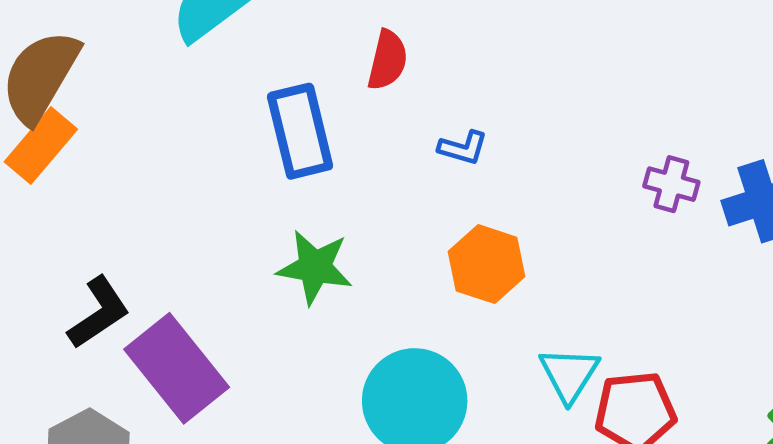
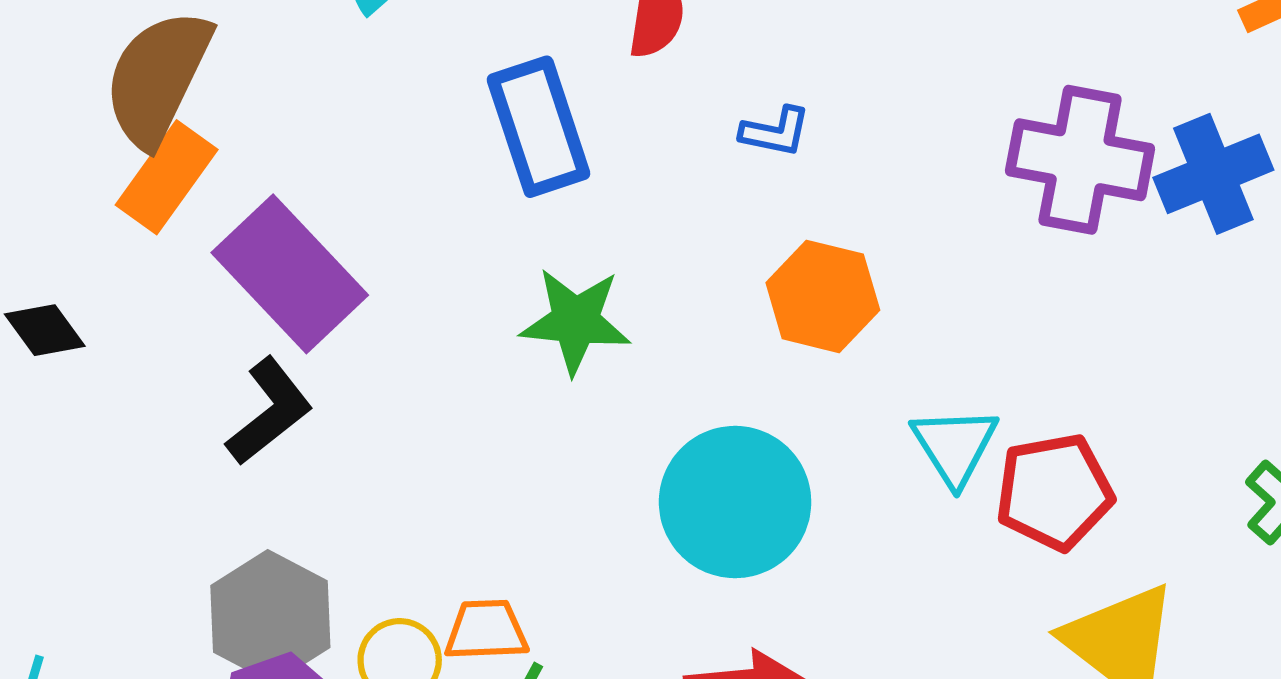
purple cross: (671, 184) -> (1080, 160), size x1.8
purple rectangle: (177, 368) -> (290, 274), moved

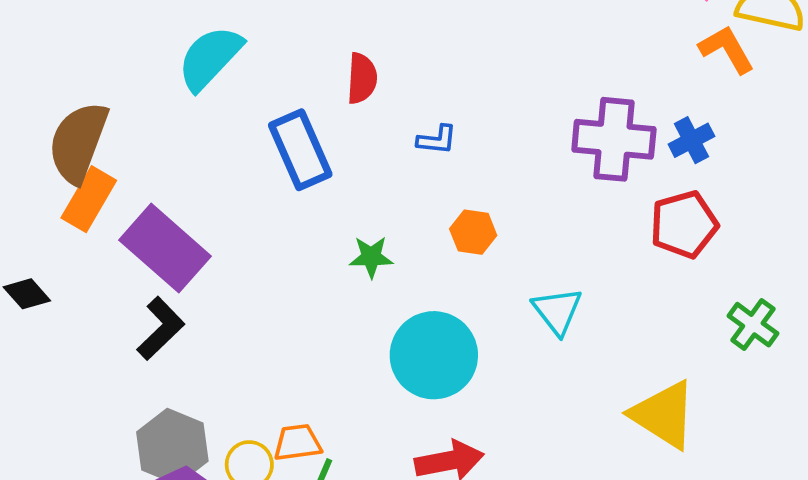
blue cross: (1213, 174) -> (691, 140), size x0.7
orange hexagon: (823, 296) -> (473, 232), size x0.7
green star: (576, 321) -> (371, 257), moved, size x0.7
red pentagon: (1054, 492) -> (684, 225), moved

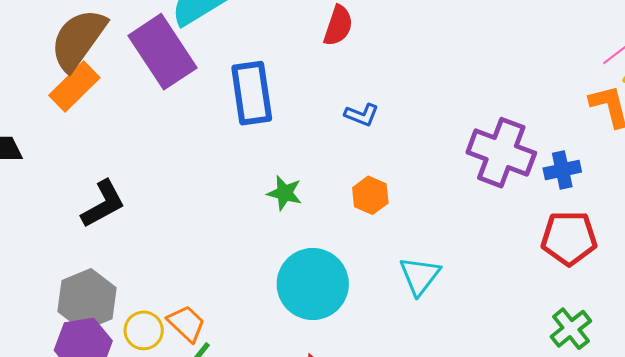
red semicircle: (362, 78) -> (338, 26), moved
red pentagon: (684, 225) -> (569, 238), moved
purple rectangle: (165, 248) -> (162, 52), moved
orange trapezoid: (297, 443) -> (186, 323), turned 36

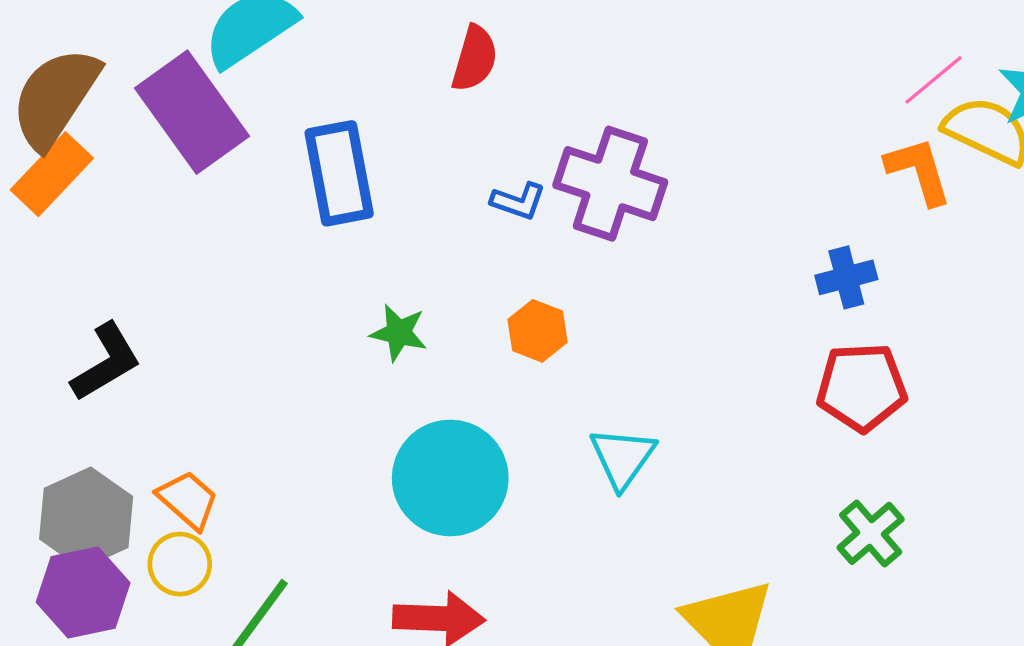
purple cross: (501, 153) -> (610, 184), moved
orange trapezoid: (186, 323) -> (188, 500), moved

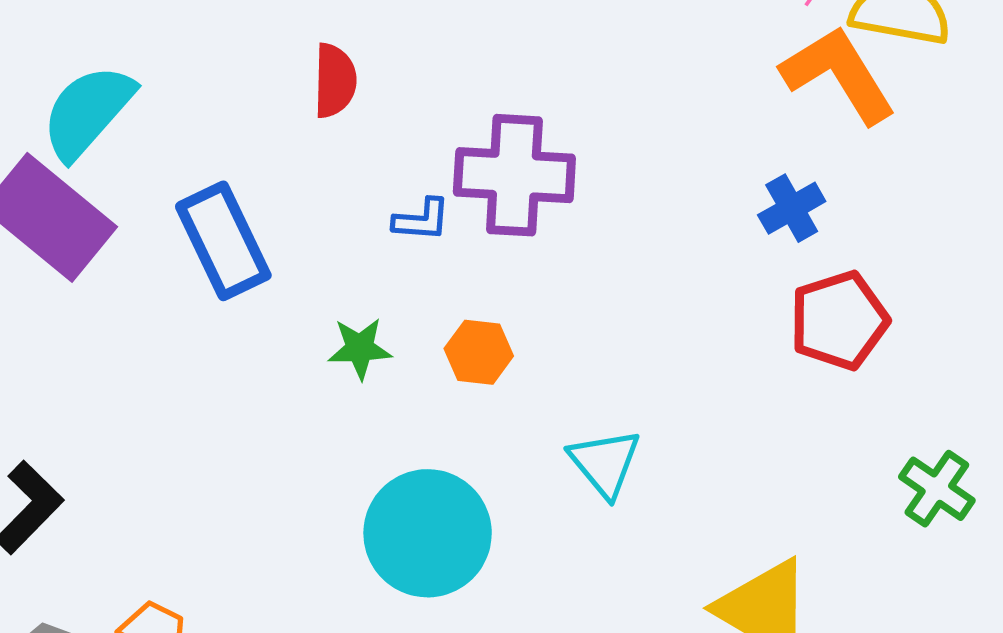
orange L-shape: (919, 171) -> (839, 74), size x1.4
green star: (399, 333) -> (360, 348), moved
green cross: (871, 533) -> (937, 489), moved

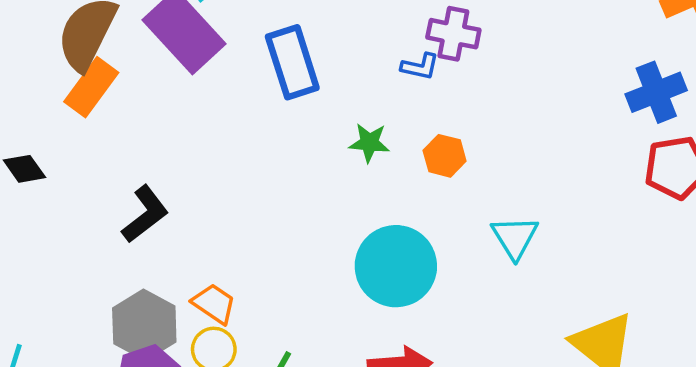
purple cross: (514, 175) -> (453, 34), moved, size x0.7
blue cross: (792, 208) -> (656, 92), size x1.4

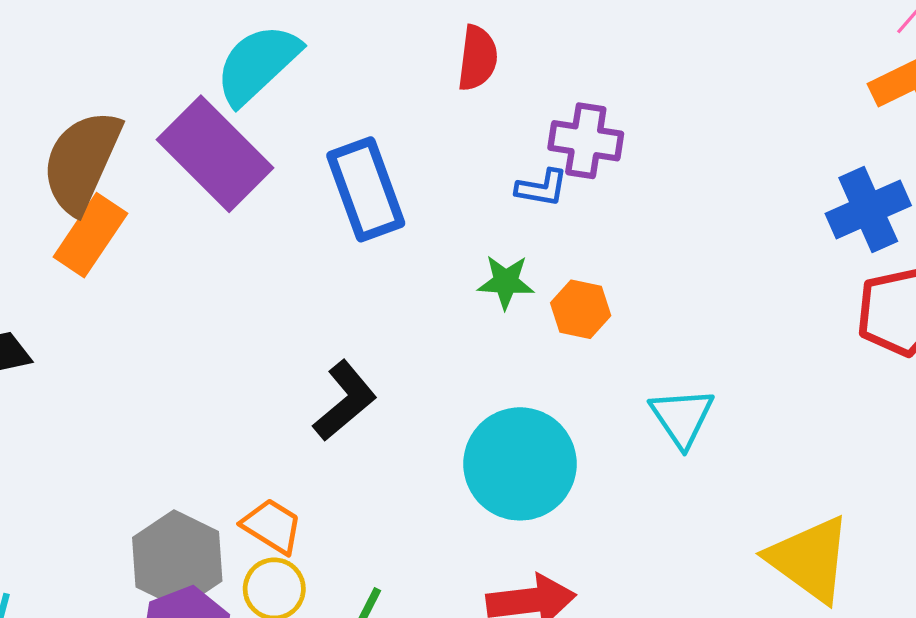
green star: (369, 143) -> (506, 282), moved
black L-shape: (145, 214) -> (345, 401), moved

